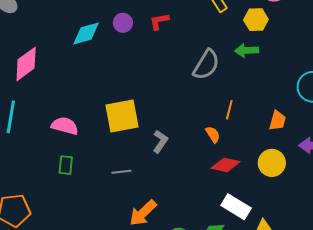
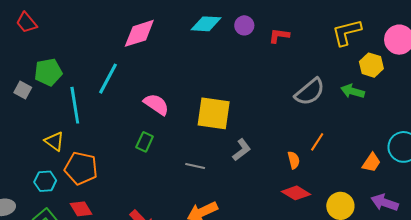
orange trapezoid: (277, 121) -> (371, 163), moved

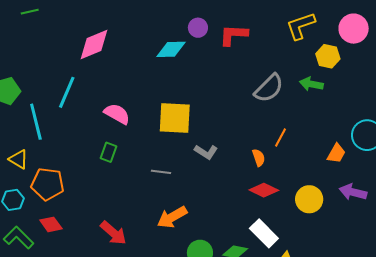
cyan diamond: (206, 24) -> (171, 49), moved
red L-shape: (279, 36) -> (233, 35), size x1.4
gray L-shape: (242, 150) -> (206, 152), turned 75

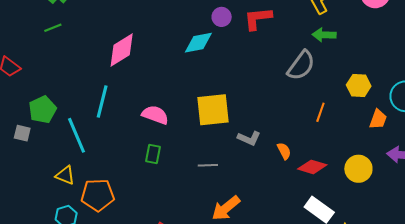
yellow hexagon: (328, 56) -> (359, 86), moved
green arrow: (311, 84) -> (324, 35), moved
orange semicircle: (259, 158) -> (284, 151), moved

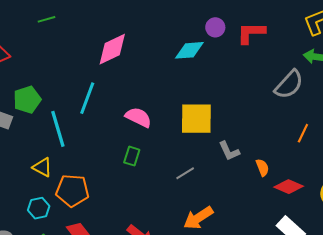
gray L-shape: (249, 138) -> (229, 151), turned 35
gray line: (208, 165) -> (185, 173), turned -36

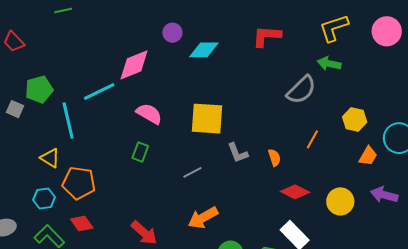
purple circle: (215, 27) -> (172, 33), moved
pink diamond: (112, 49) -> (134, 65), moved
cyan line: (87, 98) -> (99, 92), turned 40
orange semicircle: (262, 167) -> (274, 158), moved

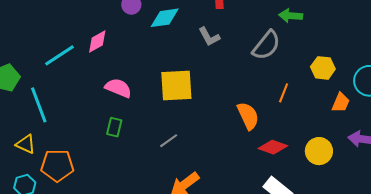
pink diamond: (134, 65) -> (97, 41), size x0.7
cyan line: (99, 92) -> (60, 55), moved
gray L-shape: (238, 153) -> (209, 37), moved
orange semicircle: (274, 158) -> (248, 116), size x1.6

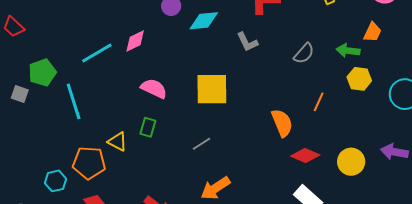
green arrow: (291, 16) -> (348, 51), moved
gray semicircle: (266, 45) -> (304, 53), size x0.7
orange trapezoid: (341, 102) -> (373, 32), moved
yellow triangle: (26, 144) -> (118, 142), moved

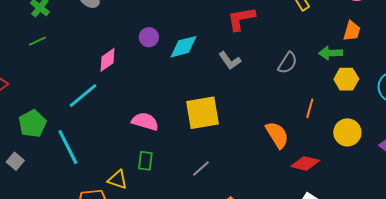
pink diamond: (135, 41) -> (108, 60), moved
gray square: (20, 94) -> (15, 161), moved, turned 30
yellow circle: (351, 162) -> (347, 132), moved

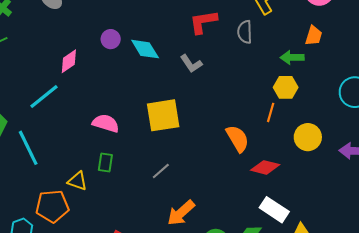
cyan diamond: (183, 47) -> (145, 49), turned 72
gray semicircle: (288, 63) -> (245, 32), moved, turned 145
yellow hexagon: (346, 79) -> (286, 87), moved

